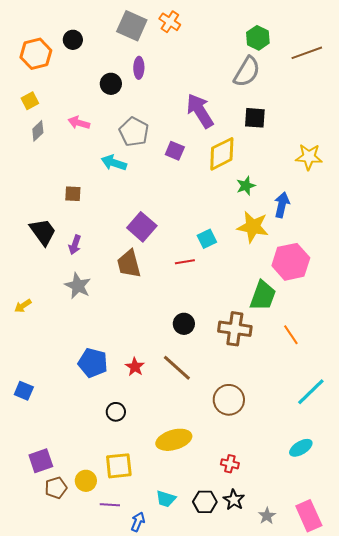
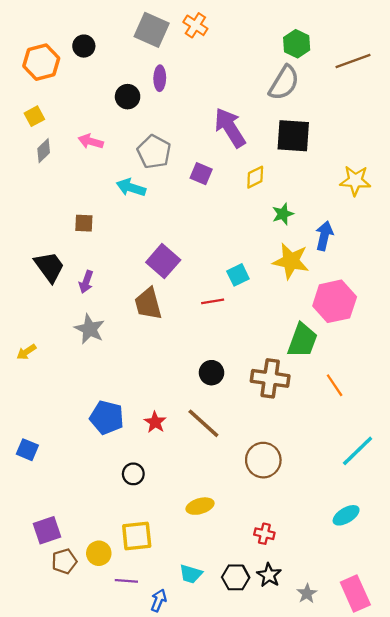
black square: (255, 118) -> (293, 136), size x1.4
yellow diamond: (222, 154) -> (255, 177), size x0.6
yellow ellipse: (174, 440) -> (200, 506), size x0.7

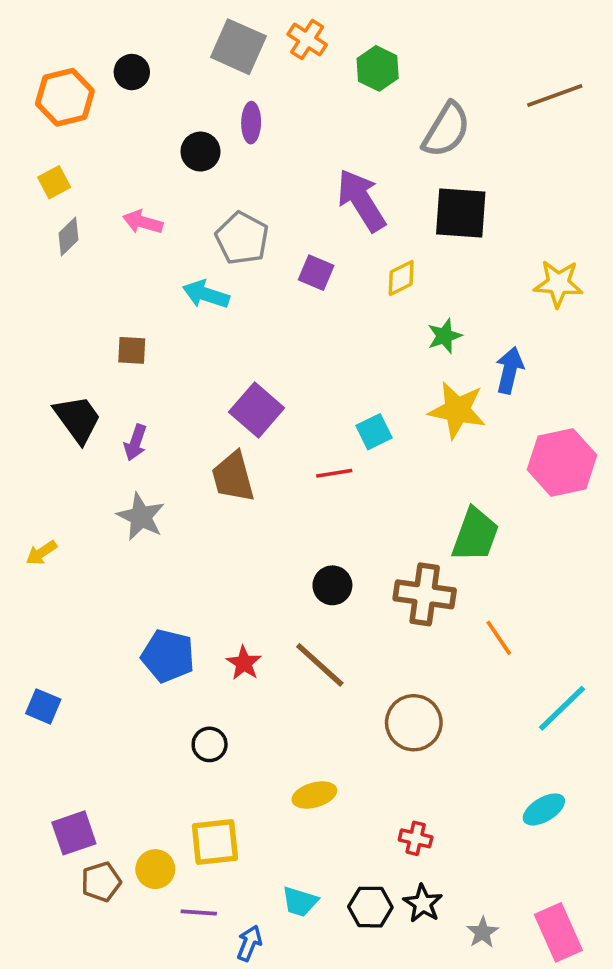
green hexagon: (297, 44) -> (378, 68), moved
pink hexagon: (335, 301) -> (562, 462), moved
orange line: (335, 385) -> (499, 638), moved

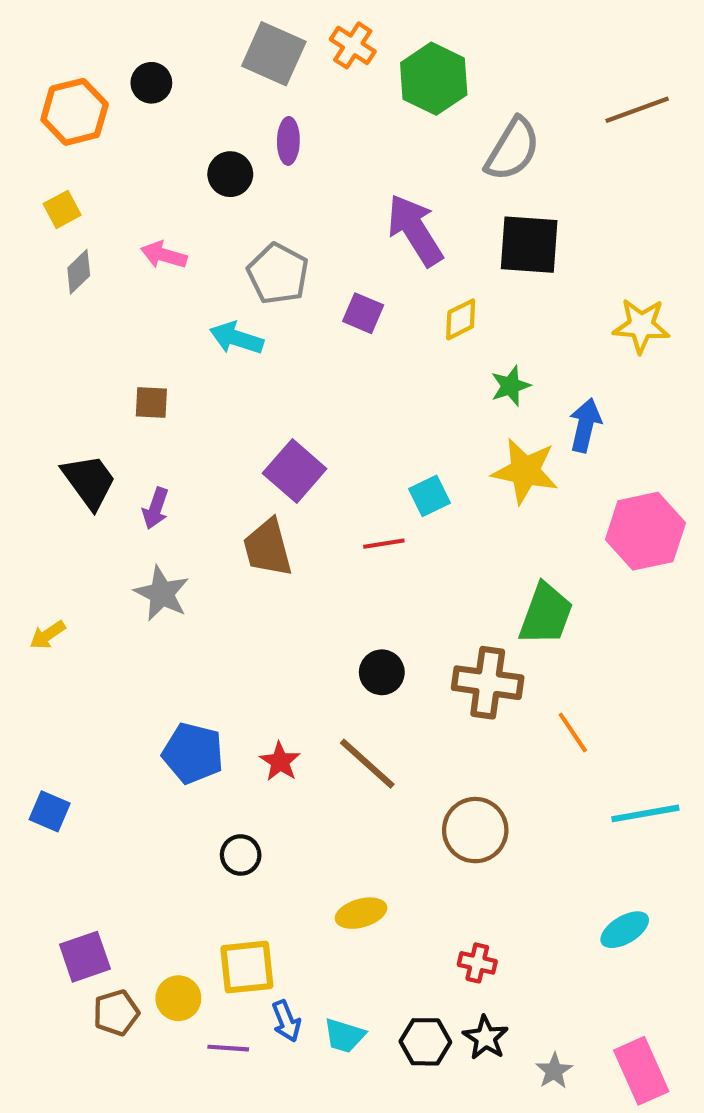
green hexagon: (378, 68) -> (434, 79), size x1.4
cyan line: (562, 708) -> (645, 813), turned 34
blue arrow: (249, 943) -> (286, 1021), moved, turned 136

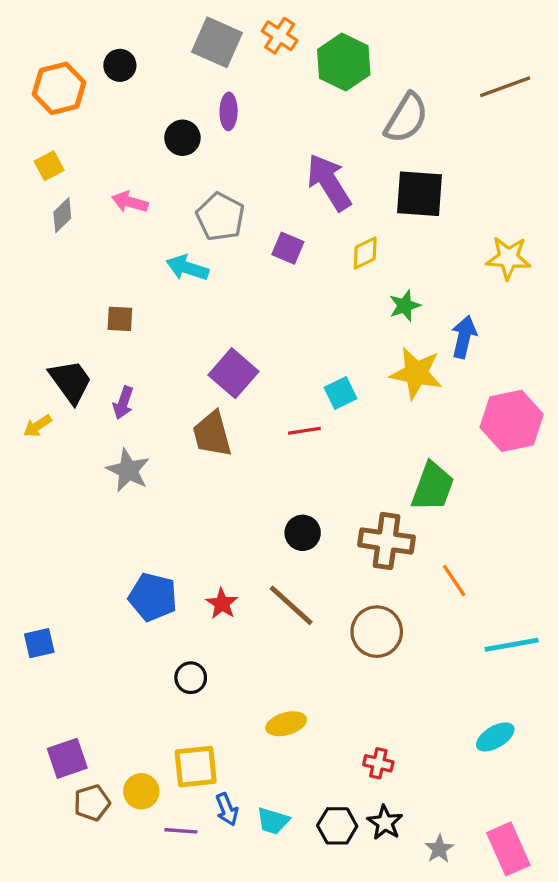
yellow arrow: (48, 635) -> (38, 426), moved
blue square: (50, 811) -> (39, 643), turned -36
brown circle: (475, 830) -> (377, 632), moved

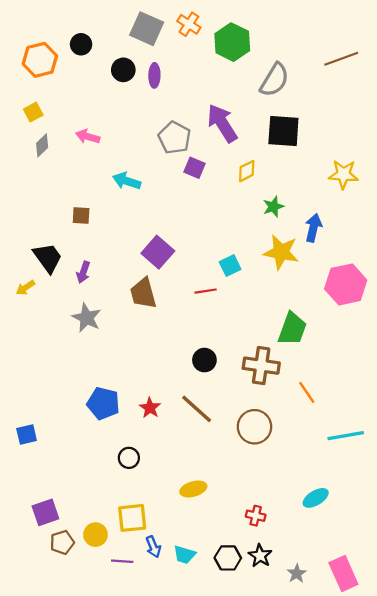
black circle: (182, 138) -> (123, 70), moved
gray pentagon: (220, 217) -> (174, 138), moved
cyan ellipse: (495, 737) -> (316, 498), moved

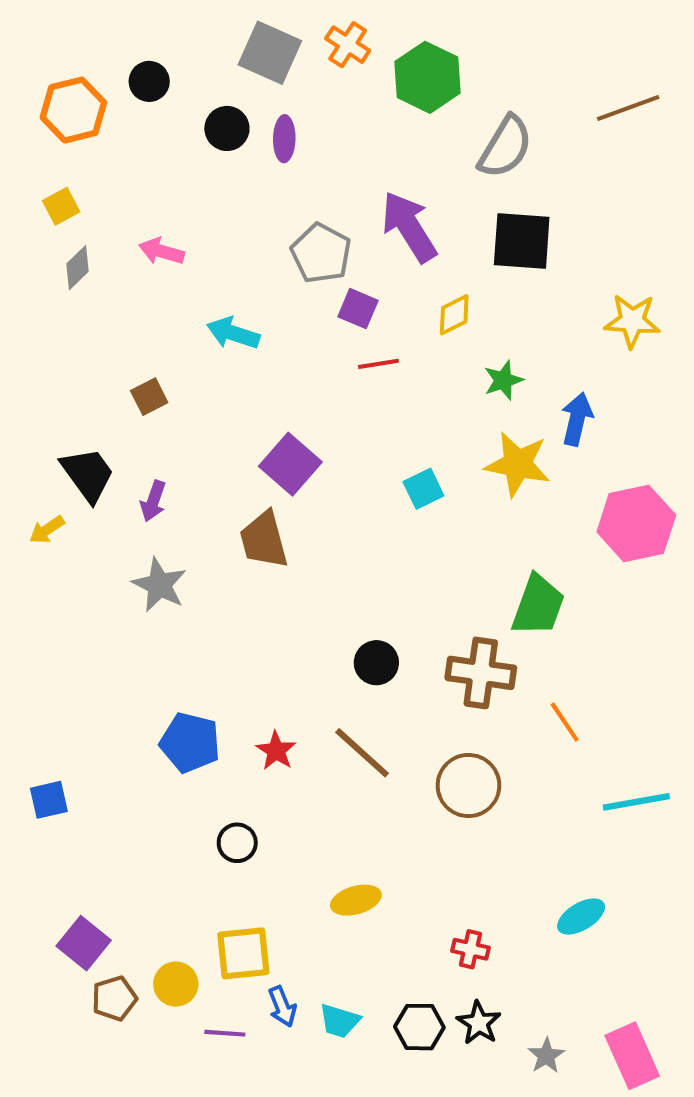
brown square: (81, 215) -> (149, 397), turned -30
red line: (206, 291) -> (378, 364), moved
purple square: (45, 512) -> (84, 943), turned -32

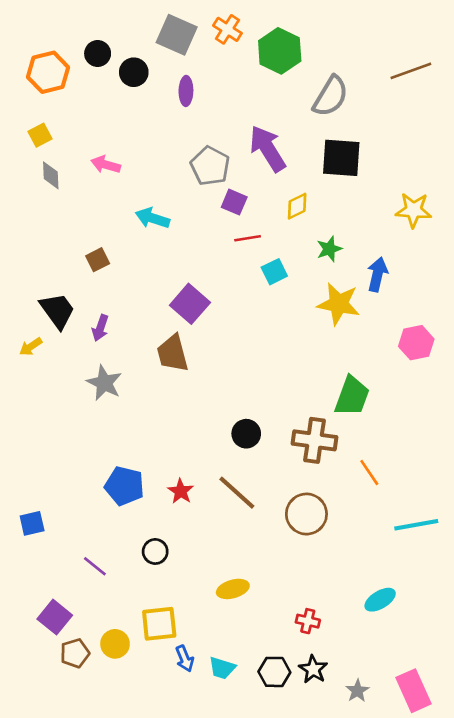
black circle: (227, 128) -> (134, 72), moved
gray diamond: (78, 268) -> (51, 175), turned -48
cyan square: (423, 489) -> (274, 272), moved
pink hexagon: (636, 524) -> (416, 343), size x0.7
purple line: (225, 1033) -> (95, 566), moved, turned 35

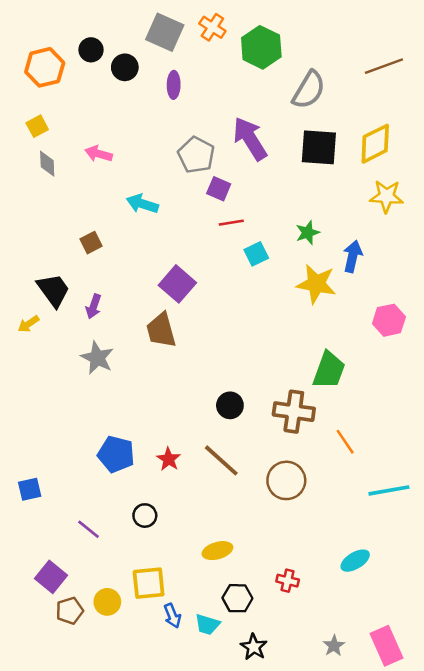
yellow diamond: (297, 206) -> (375, 144), moved, size x1.6
black star: (313, 669) -> (254, 647), moved
black hexagon: (274, 672) -> (237, 598), moved

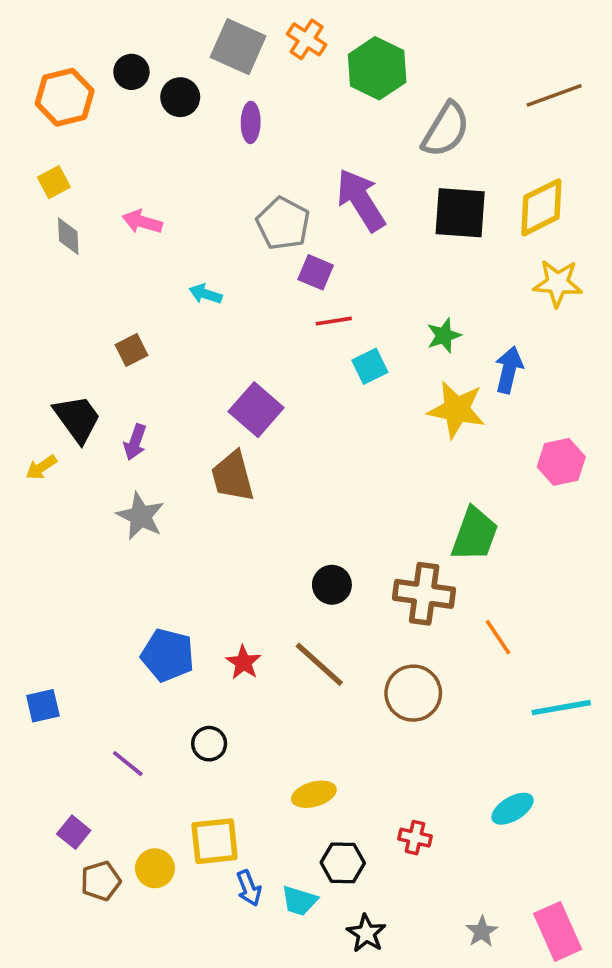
cyan arrow: (142, 204) -> (206, 294), size x0.7
purple square: (51, 577) -> (74, 832), size x0.7

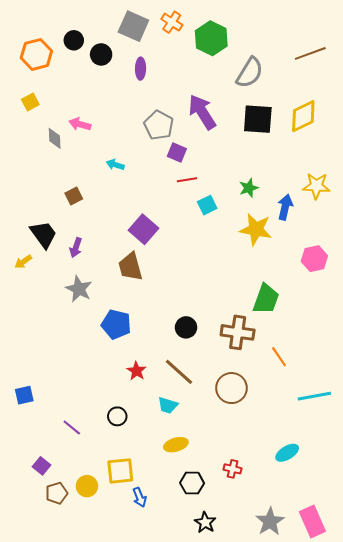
gray diamond: (68, 236) -> (55, 138), moved
yellow star: (558, 283) -> (316, 186), moved
blue pentagon: (168, 655) -> (116, 324), moved
cyan trapezoid: (299, 901) -> (168, 405), moved
gray star: (482, 931) -> (270, 521), size x1.6

